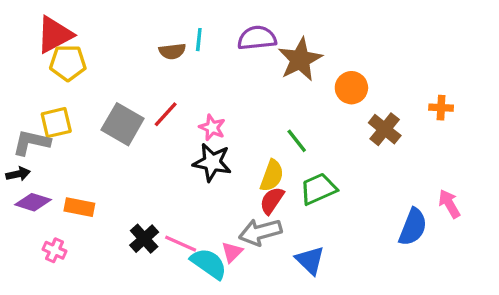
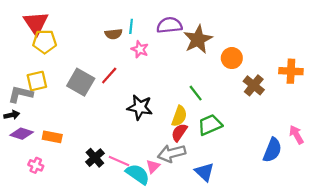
red triangle: (55, 35) -> (36, 23), turned -36
orange cross: (441, 108) -> (291, 71), size x1.5
pink star: (212, 128) -> (140, 49), moved

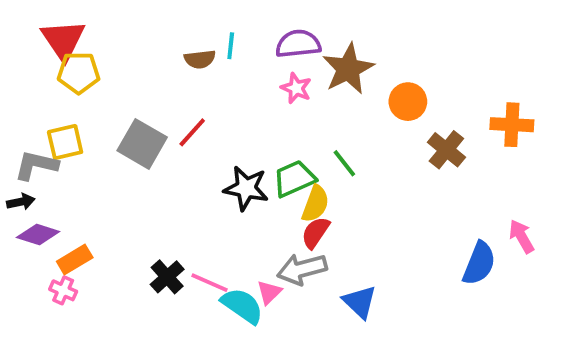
pink star: (140, 49) -> (296, 88), moved
green trapezoid: (210, 125) -> (294, 179), moved
orange rectangle: (52, 137) -> (75, 260), moved, turned -42

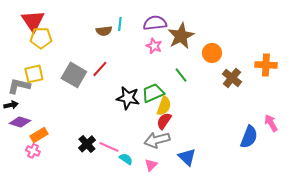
green line: (344, 163) -> (181, 75), moved
pink triangle: (269, 292) -> (151, 165), moved
cyan semicircle: (242, 306) -> (126, 159), size x0.6

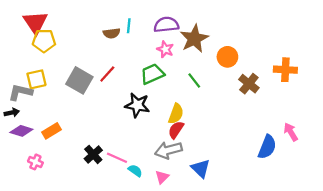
green trapezoid: (153, 93) -> (152, 74), moved
orange rectangle: (39, 135) -> (51, 131), moved

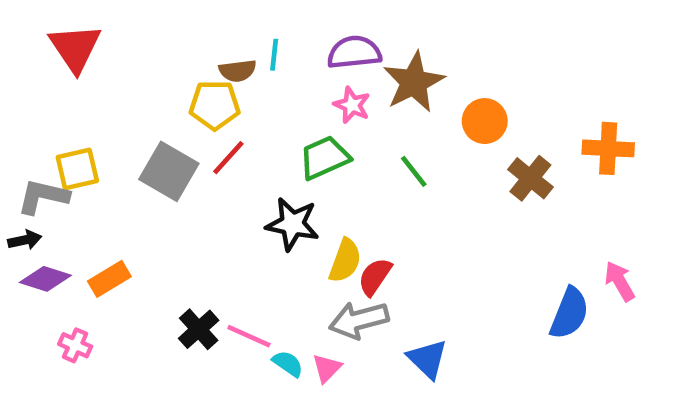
yellow pentagon: (44, 41) -> (215, 105), moved
yellow semicircle: (176, 114) -> (345, 261), moved
pink triangle: (162, 177) -> (327, 368), moved

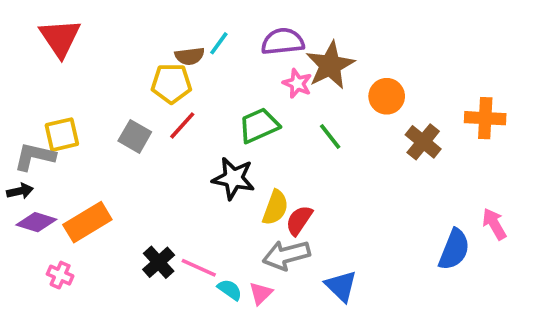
cyan line: (274, 55) -> (219, 43), turned 30
pink star: (352, 105) -> (297, 83), moved
gray square: (169, 171) -> (135, 136), size x0.7
orange rectangle: (109, 279) -> (87, 222), size x1.4

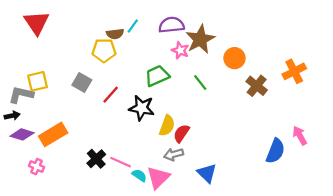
orange cross: (485, 118) -> (294, 71), turned -30
red line: (182, 125) -> (111, 95), moved
gray arrow: (286, 255) -> (174, 154), size x0.7
pink triangle: (261, 293) -> (158, 178), size x1.6

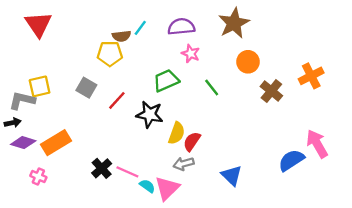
brown star: (200, 39) -> (234, 23), moved
pink arrow: (300, 136) -> (317, 144), size x1.4
blue semicircle: (275, 151) -> (291, 160), turned -145
blue triangle: (207, 173) -> (232, 175), moved

